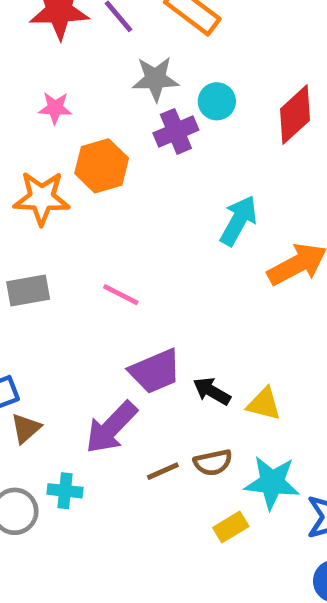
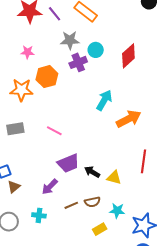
purple arrow: (111, 427) -> (50, 187), size x0.7
cyan star: (272, 483) -> (117, 211), size x0.7
cyan cross: (65, 491) -> (39, 215), moved

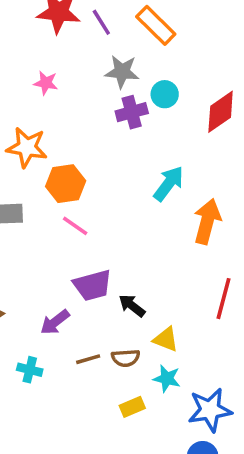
orange hexagon: (47, 77) -> (66, 184), moved
orange arrow: (129, 119) -> (207, 221), turned -55
yellow triangle: (114, 177) -> (166, 339), moved

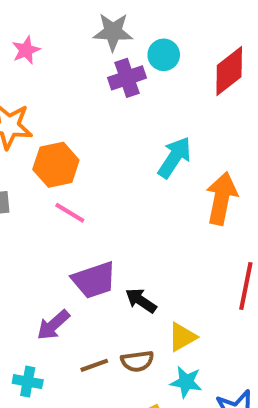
pink star: (46, 83) -> (26, 50), turned -30
yellow triangle: (166, 339) -> (182, 337), turned -48

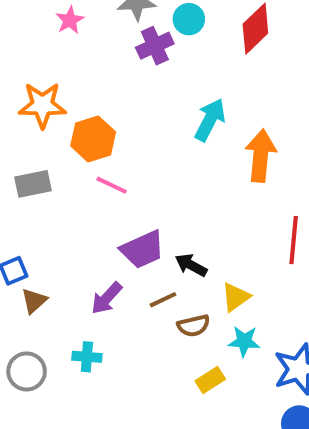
pink star: (26, 50) -> (70, 20), moved
brown line: (94, 365) -> (163, 300), moved

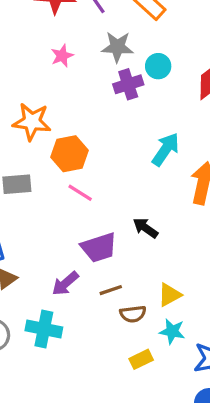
black arrow: (191, 265) -> (146, 228), moved
cyan cross: (87, 357) -> (44, 329), size x1.5

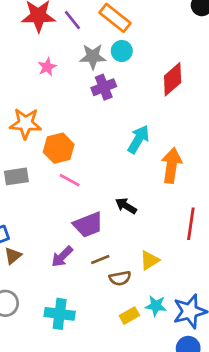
cyan circle: (158, 66) -> (122, 51), moved
cyan cross: (44, 329) -> (60, 314), moved
cyan star: (172, 331) -> (156, 306), moved

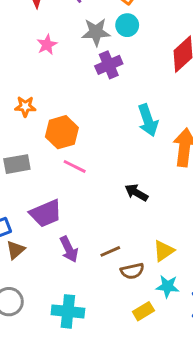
orange star: (25, 123) -> (25, 106), size x0.6
cyan arrow: (138, 139) -> (148, 120), turned 132
purple trapezoid: (88, 225) -> (46, 213), moved
purple arrow: (62, 256) -> (69, 249), turned -70
cyan star: (156, 306) -> (167, 286), moved

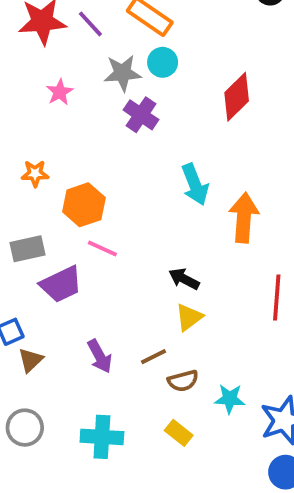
purple cross: (109, 65) -> (141, 115), turned -30
purple trapezoid: (46, 213) -> (61, 284), moved
yellow triangle: (164, 251) -> (189, 317), moved
yellow rectangle: (143, 311) -> (179, 433), moved, turned 72

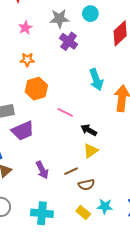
cyan circle: (163, 62) -> (90, 14), moved
orange star: (35, 174) -> (27, 60), moved
pink line: (102, 249) -> (65, 112), moved
cyan star: (230, 399) -> (105, 206), moved

